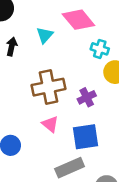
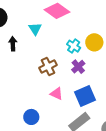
cyan cross: (100, 49) -> (74, 46), moved, turned 32
brown cross: (49, 87) -> (48, 66), size x0.7

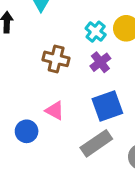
brown cross: (48, 66) -> (56, 59), turned 36
pink triangle: (57, 94) -> (55, 110), moved

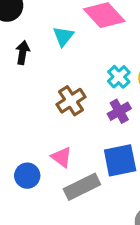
brown cross: (56, 59) -> (71, 101), turned 35
gray rectangle: (96, 143) -> (82, 187), moved

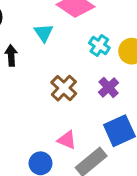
cyan cross: (119, 77) -> (99, 45), moved

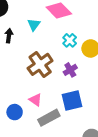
brown cross: (64, 88) -> (40, 64), size x1.4

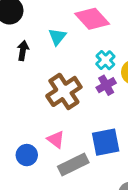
purple cross: (70, 70) -> (106, 85), moved

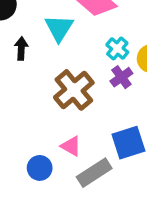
cyan triangle: (57, 37) -> (59, 28), size x1.4

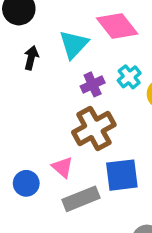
purple cross: (121, 77) -> (93, 84), moved
brown cross: (74, 90) -> (94, 128), moved

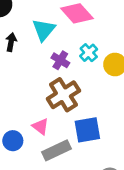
purple cross: (93, 84) -> (60, 60), turned -30

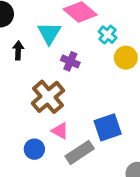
cyan cross: (89, 53) -> (108, 35), moved
brown cross: (63, 95) -> (48, 97), moved

